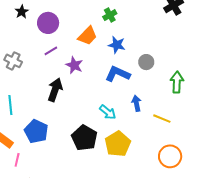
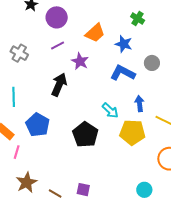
green cross: (110, 15) -> (138, 18), moved, turned -32
yellow pentagon: (118, 144) -> (132, 132), moved, turned 30

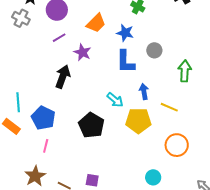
gray cross: (19, 53) -> (21, 18), moved
blue L-shape: (123, 73) -> (126, 62), turned -115
cyan line: (14, 97) -> (18, 102), moved
pink line: (17, 152) -> (46, 146), moved

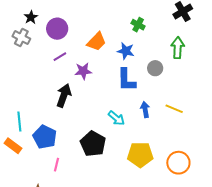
purple star: (82, 52) -> (83, 71), turned -30
green arrow: (185, 71) -> (178, 48), moved
yellow line: (169, 107) -> (174, 109), moved
yellow pentagon: (138, 121) -> (140, 155), moved
pink line: (46, 146) -> (56, 165), moved

